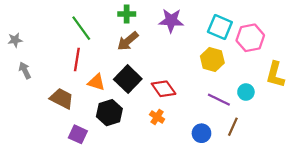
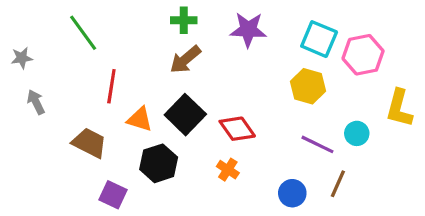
green line: (81, 28) -> (83, 33), moved

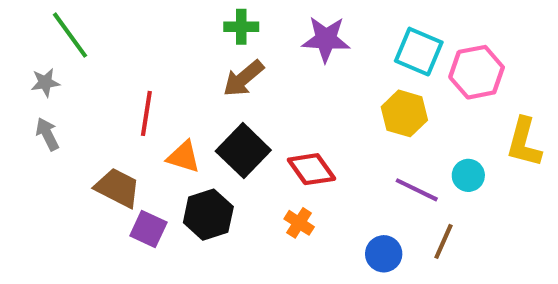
green line: (83, 33) -> (70, 35), moved
gray star: (22, 58) -> (45, 83), moved
purple square: (113, 195) -> (148, 229), moved

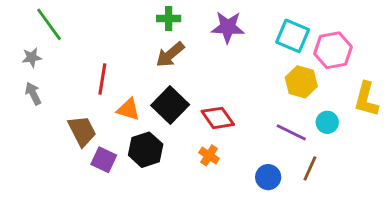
yellow hexagon: (404, 113) -> (301, 82), moved
brown trapezoid: (117, 188) -> (82, 131), turned 36

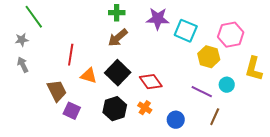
cyan square: (293, 36) -> (186, 31), moved
black hexagon: (146, 150) -> (115, 109), moved
blue circle: (268, 177) -> (176, 120), moved

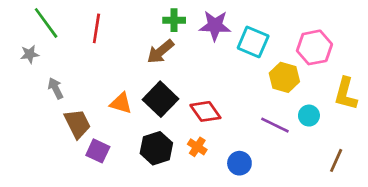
green cross: (117, 13) -> (174, 20), moved
red line: (71, 55) -> (96, 28), moved
gray arrow: (23, 65) -> (56, 88), moved
brown line: (215, 117) -> (336, 160), moved

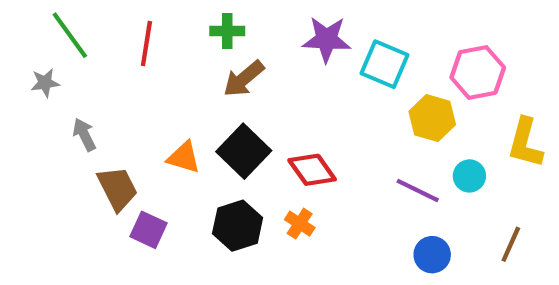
green cross: (174, 20) -> (227, 31), moved
blue circle: (239, 163) -> (432, 255), moved

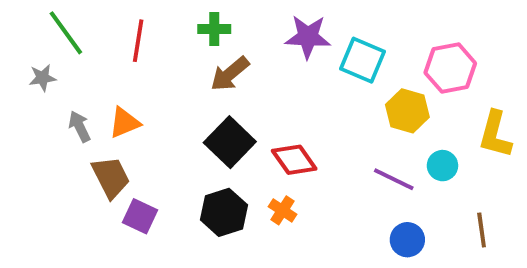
orange triangle: (184, 157) -> (124, 123), moved, turned -40
brown line: (511, 244) -> (482, 230), turned -32

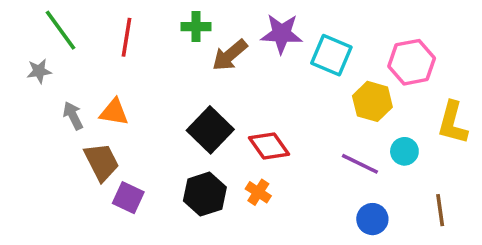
brown arrow: (230, 74) -> (230, 55), moved
orange triangle: (124, 123) -> (114, 112), turned 32

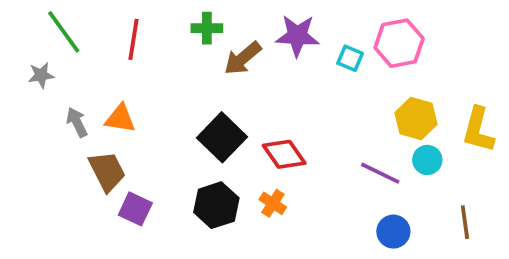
cyan square: (331, 55) -> (350, 58), size x0.6
pink hexagon: (412, 62) -> (399, 43), moved
yellow hexagon: (372, 101) -> (416, 119), moved

